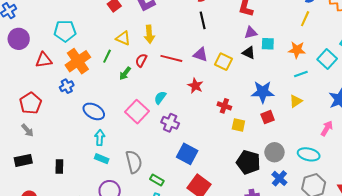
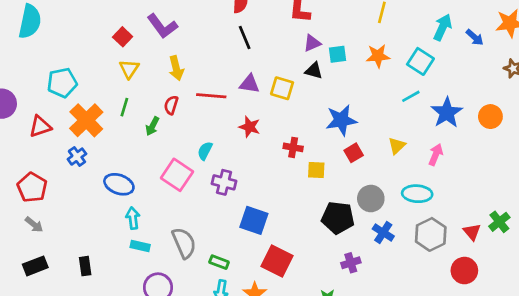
yellow triangle: (123, 38) -> (129, 69), moved, turned 49
cyan line: (301, 74) -> (411, 96), moved
yellow triangle: (296, 101) -> (397, 146), moved

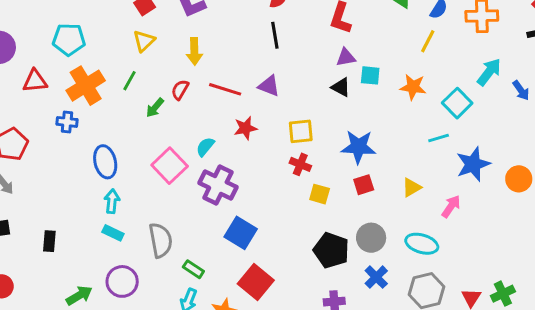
yellow square: (282, 88) -> (301, 131), moved, turned -35
red star: (250, 127) -> (245, 128), moved, turned 30
blue cross: (77, 157) -> (67, 122), turned 30
purple cross: (224, 182) -> (218, 185), size x1.4
blue ellipse: (119, 184) -> (105, 162), turned 44

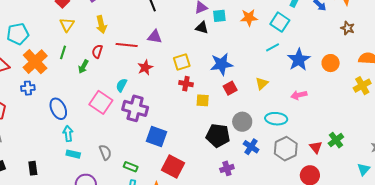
pink arrow: (451, 206) -> (299, 95), moved, turned -126
gray semicircle: (161, 240) -> (105, 152), size x0.7

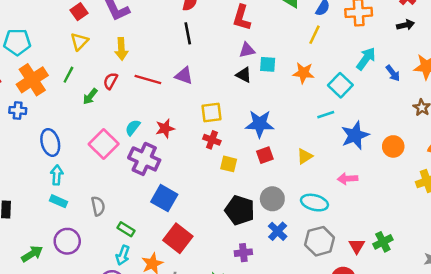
red star: (145, 67) -> (165, 128), moved

